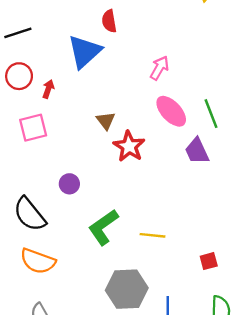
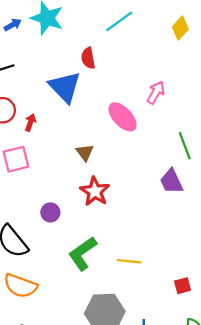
blue triangle: (85, 52) -> (65, 87), turned -32
pink arrow: (159, 68) -> (156, 92), moved
pink ellipse: (171, 111) -> (123, 117), moved
red star: (129, 146) -> (95, 191), moved

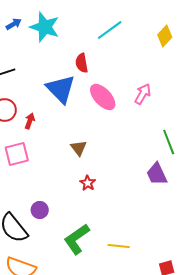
blue arrow: (13, 25) -> (14, 24), moved
pink ellipse: (123, 117) -> (103, 97), moved
red star: (95, 191) -> (88, 183), size x0.6
purple circle: (50, 212) -> (40, 210), moved

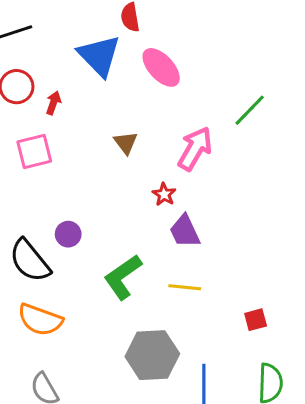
pink arrow: (143, 94) -> (195, 149), moved, size x1.4
green line: (169, 142) -> (250, 110), moved, turned 65
purple trapezoid: (157, 174) -> (185, 231), moved
red star: (88, 183) -> (164, 194), moved

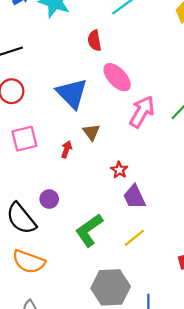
blue triangle: (99, 56) -> (72, 93), moved
red arrow: (53, 103) -> (66, 149), moved
pink arrow: (195, 149) -> (142, 112), moved
yellow line: (185, 287) -> (134, 238), turned -45

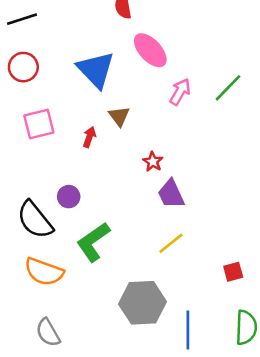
pink arrow: (142, 112) -> (180, 92), size x0.7
green L-shape: (89, 230) -> (93, 242), moved

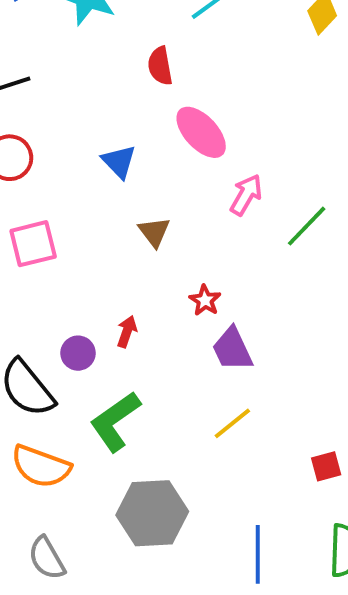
blue triangle: (96, 70) -> (119, 162), size x0.6
green line: (228, 88) -> (307, 226), moved
red arrow: (89, 137) -> (127, 332), moved
gray hexagon: (142, 303) -> (152, 513), moved

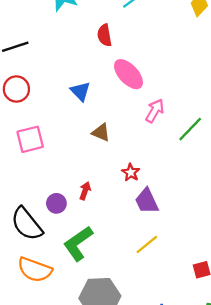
brown triangle: (154, 232) -> (101, 132), turned -30

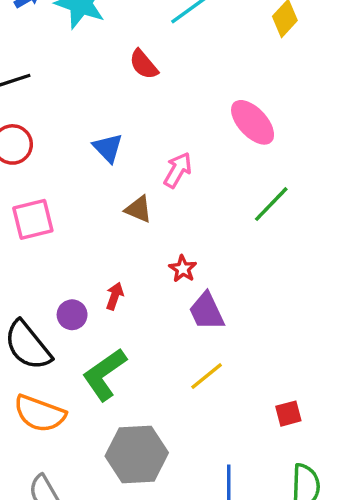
red semicircle: (104, 35) -> (144, 64), turned -30
pink ellipse: (128, 74) -> (253, 122), moved
pink arrow: (155, 111) -> (178, 170), moved

